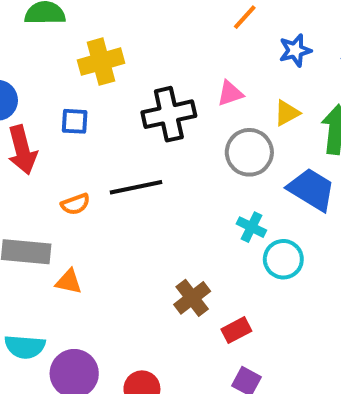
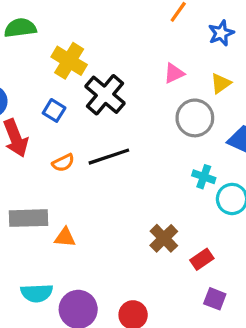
yellow cross: (101, 62) -> (69, 61), turned -36
black cross: (169, 114) -> (105, 95), moved, turned -30
blue square: (75, 121) -> (54, 110), turned 35
orange semicircle: (75, 204) -> (63, 163), moved

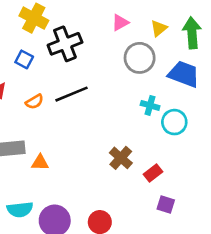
black cross: (105, 95) -> (65, 44), turned 32

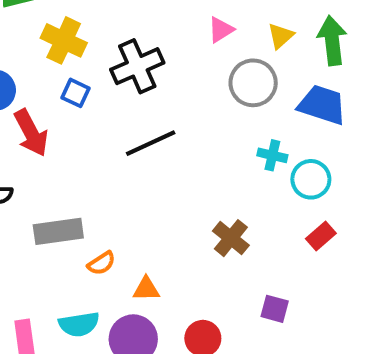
yellow cross: (34, 18) -> (64, 40), moved
orange semicircle: (35, 102) -> (101, 263), moved
orange triangle: (40, 163) -> (146, 289), moved
red rectangle: (153, 173) -> (321, 236), moved
purple square: (166, 205) -> (275, 309), moved

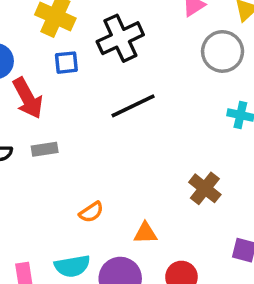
blue square: (75, 93) -> (66, 63), turned -30
gray rectangle: (58, 231) -> (45, 149), moved, size x0.6
orange triangle: (146, 289) -> (145, 233), moved

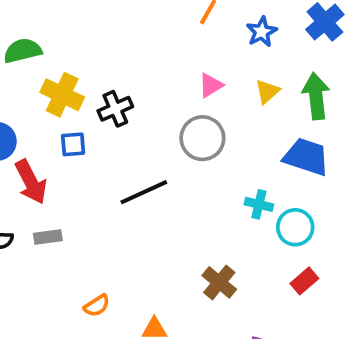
black cross: (120, 38) -> (115, 109), moved, size x0.7
gray circle: (223, 51) -> (202, 138), moved

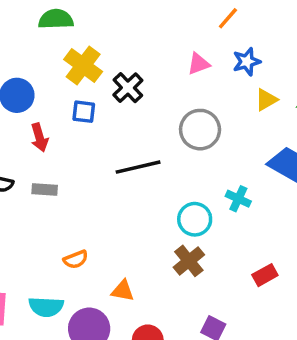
blue star: (262, 32) -> (247, 62), moved
pink triangle: (211, 85) -> (199, 64), moved
black cross: (115, 109) -> (128, 88), turned -32
red arrow: (31, 182) -> (39, 137), size x0.7
cyan circle: (295, 227) -> (195, 219), moved

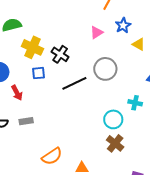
yellow triangle: (266, 100) -> (139, 44), turned -48
black line: (138, 167) -> (74, 83), moved
orange semicircle: (76, 259) -> (52, 156), size x1.5

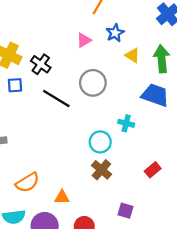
black line: (74, 83) -> (56, 98), turned 55

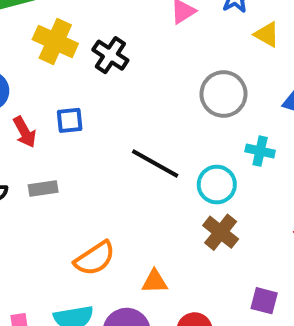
gray circle: (93, 83) -> (224, 94), moved
blue square: (15, 85) -> (70, 120), moved
black line: (56, 98) -> (155, 163), moved

